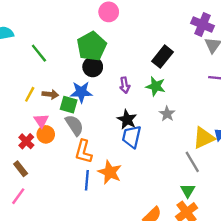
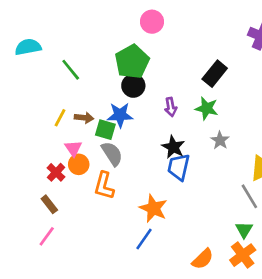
orange L-shape: (84, 152) -> (104, 186), moved
blue line: (87, 180) -> (144, 239), moved, turned 30

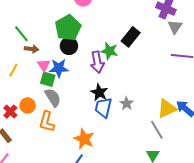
purple arrow: (171, 107) -> (97, 62), size x1.5
green star: (207, 108) -> (109, 51), moved
brown arrow: (84, 118) -> (32, 49), moved
gray star: (220, 140) -> (127, 103), moved
pink triangle: (73, 148) -> (44, 65), moved

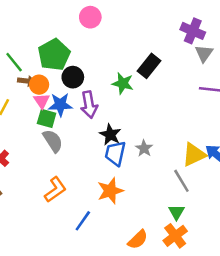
green pentagon: (68, 28) -> (54, 55), moved
purple arrow: (97, 62) -> (89, 105), moved
orange circle: (28, 106) -> (39, 85), moved
orange L-shape: (47, 122) -> (55, 190), moved, turned -140
orange star: (84, 139) -> (110, 191), moved, turned 30

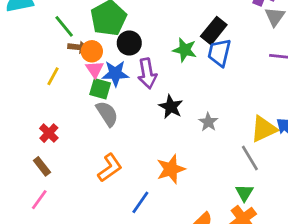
blue trapezoid: (115, 153) -> (219, 53), moved

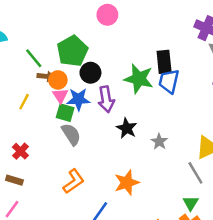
black rectangle: (214, 31) -> (164, 62), turned -45
green star: (185, 50) -> (139, 79), size x1.4
brown rectangle: (42, 166) -> (14, 180), turned -35

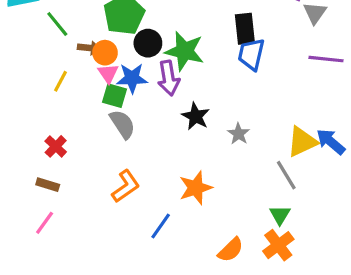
green line: (34, 58) -> (57, 24), moved
green star: (139, 79) -> (184, 51), moved

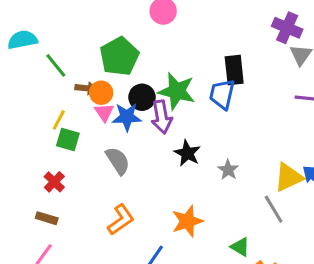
black circle: (148, 43) -> (142, 97), moved
blue trapezoid: (251, 54) -> (222, 94), moved
green square: (115, 96) -> (68, 140), moved
green triangle: (280, 215) -> (240, 247), moved, turned -30

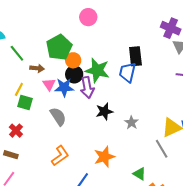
orange circle: (101, 93) -> (73, 60), moved
black star: (187, 153) -> (104, 112), turned 30

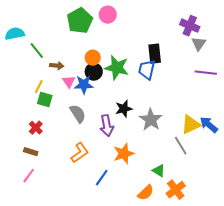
green pentagon: (59, 47) -> (80, 21), moved
purple arrow: (87, 87) -> (107, 126), moved
gray star: (131, 123) -> (151, 120), size x1.6

